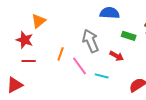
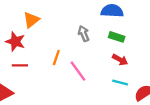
green rectangle: (129, 36) -> (117, 37), moved
gray arrow: (91, 41) -> (84, 34), moved, size x0.6
cyan line: (102, 76) -> (120, 82), moved

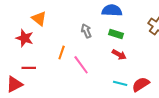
orange triangle: (31, 20) -> (39, 19), turned -42
red line: (20, 65) -> (29, 68), moved
cyan line: (120, 82) -> (120, 83), moved

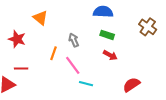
orange triangle: (39, 19) -> (40, 18), moved
gray arrow: (86, 31) -> (74, 40), moved
cyan line: (120, 83) -> (86, 84), moved

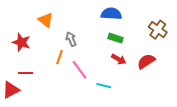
gray arrow: (74, 40) -> (71, 39), moved
cyan line: (86, 84) -> (104, 86), moved
red semicircle: (131, 85) -> (146, 61), moved

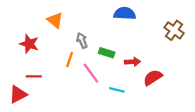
green rectangle: (115, 38) -> (107, 53), moved
red arrow: (119, 59) -> (133, 62), turned -32
red semicircle: (146, 61) -> (153, 78), moved

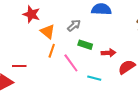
orange triangle: (55, 20) -> (48, 32), moved
gray arrow: (82, 40) -> (74, 25), moved, turned 72
red star: (29, 44) -> (31, 14), moved

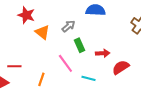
green rectangle: (85, 45) -> (79, 45), turned 48
orange line: (52, 51) -> (41, 79), moved

